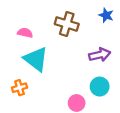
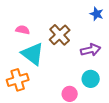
brown cross: (67, 24) -> (60, 35), moved, turned 30
orange cross: (20, 88) -> (18, 80), size x1.5

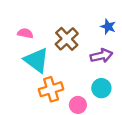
blue star: (97, 14) -> (108, 27), moved
orange cross: (18, 80) -> (51, 89), moved

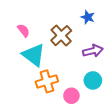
blue star: (108, 27) -> (88, 17), moved
pink semicircle: (25, 33) -> (23, 30), turned 40

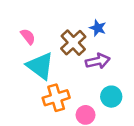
blue star: (88, 17) -> (98, 28), moved
purple arrow: (93, 51) -> (98, 61), moved

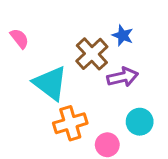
pink semicircle: (28, 37) -> (19, 38), moved

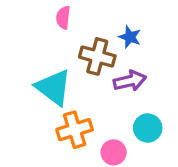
pink semicircle: (19, 38) -> (63, 17), moved, turned -135
brown cross: (92, 54) -> (97, 56), turned -32

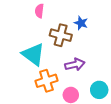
purple arrow: (130, 81) -> (75, 65), moved
cyan circle: (148, 128) -> (99, 90), moved

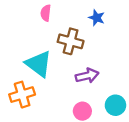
blue star: (81, 23) -> (97, 18), moved
orange cross: (46, 81) -> (22, 95), moved

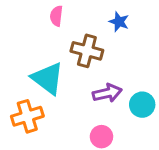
cyan circle: (115, 105) -> (142, 105), moved

